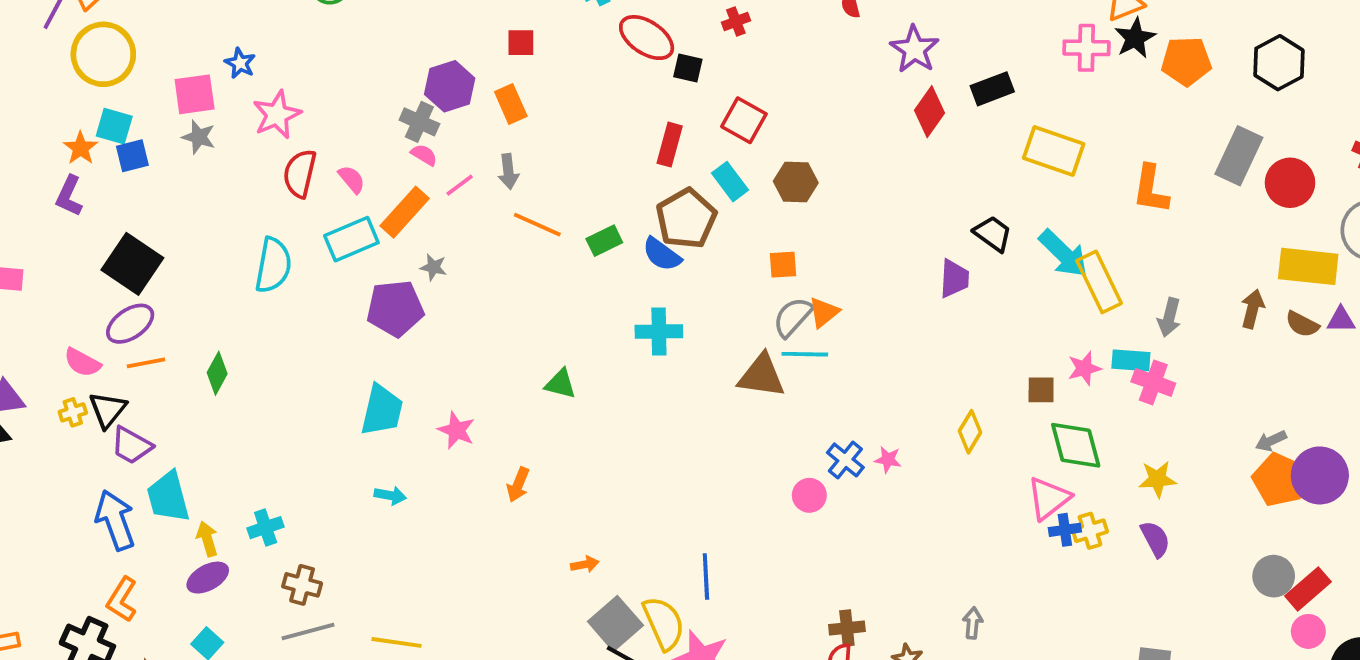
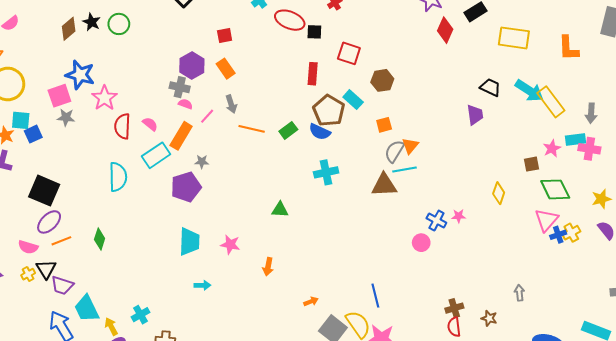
blue star: (240, 63) -> (80, 75), size x1.8
cyan rectangle: (730, 182) -> (353, 100), moved

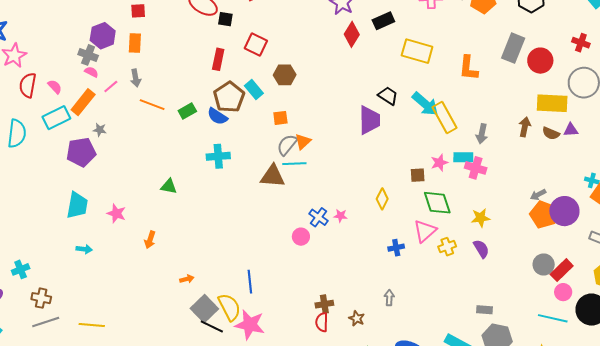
orange rectangle: (226, 69) -> (135, 43), turned 30
purple trapezoid: (475, 115) -> (370, 120), size x1.4
blue cross: (558, 235) -> (396, 248), moved

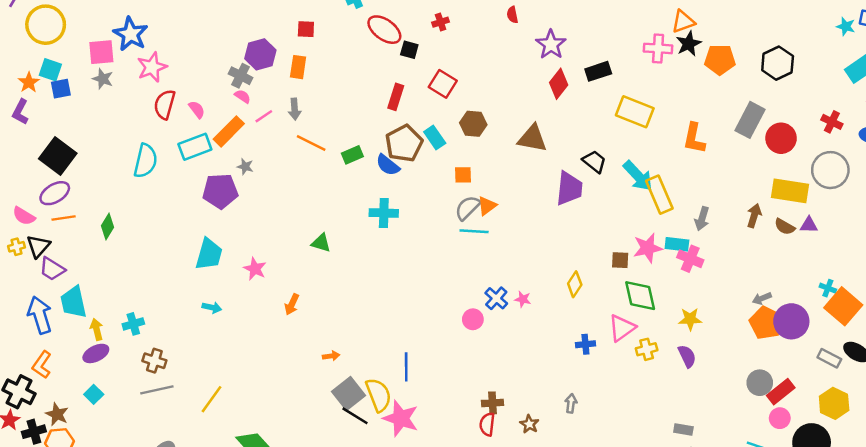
pink star: (439, 163) -> (648, 248), size x1.4
brown triangle: (273, 176) -> (532, 138), moved
yellow line: (92, 325) -> (212, 399), turned -65

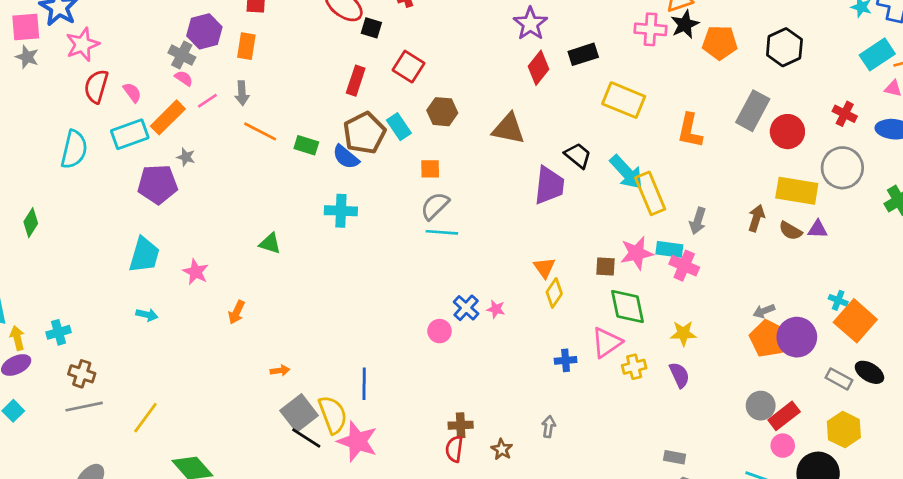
green rectangle: (352, 155) -> (306, 145), turned 40
orange triangle: (487, 206) -> (544, 268), moved, turned -30

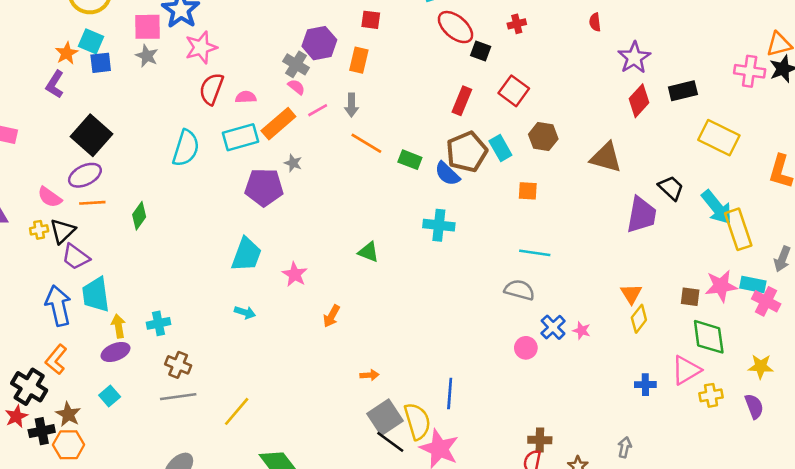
pink semicircle: (132, 92) -> (246, 97), turned -60
gray semicircle: (435, 206) -> (519, 290), moved, turned 56

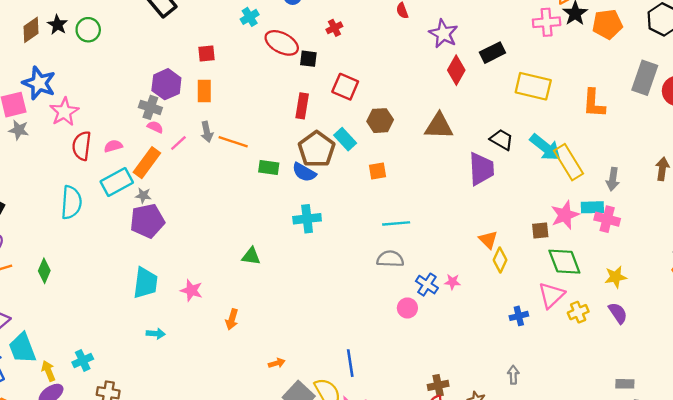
orange line: (366, 143) -> (233, 142), moved
gray star: (293, 163) -> (143, 195), moved

